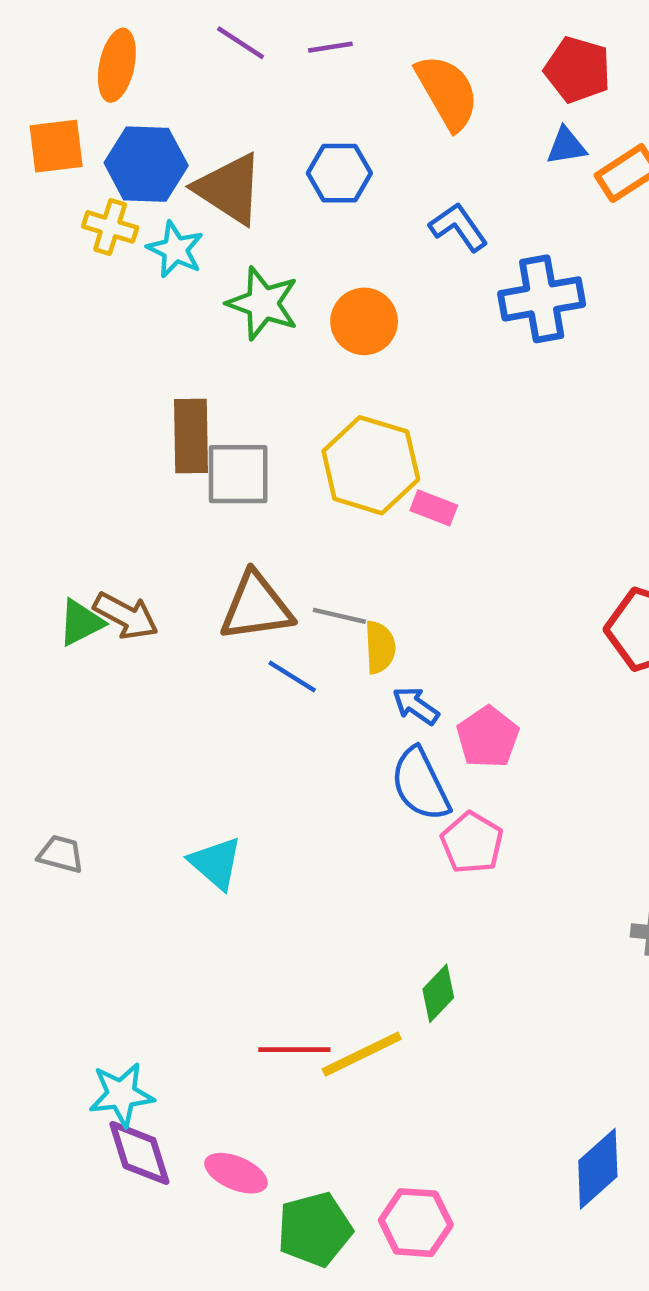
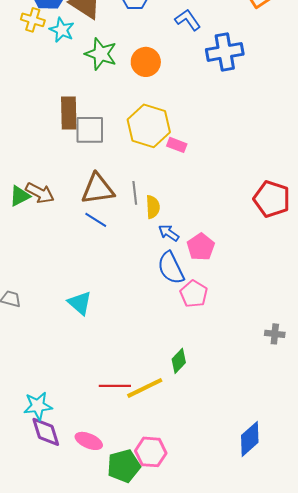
gray line: (339, 616) -> (135, 193), turned 70
blue line: (292, 676) -> (96, 220), moved
pink hexagon: (416, 1223) -> (151, 452), moved

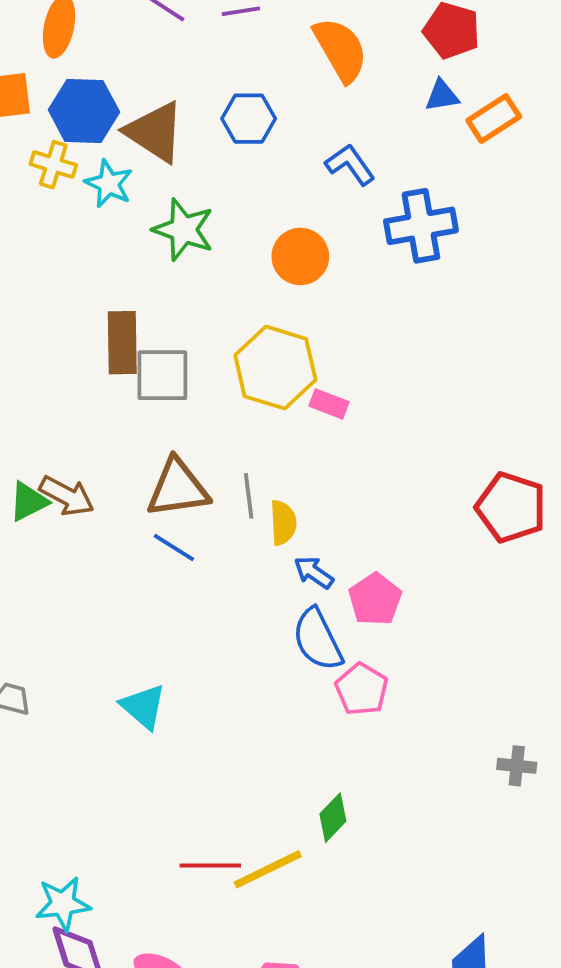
orange circle: (146, 62) -> (300, 256), moved

